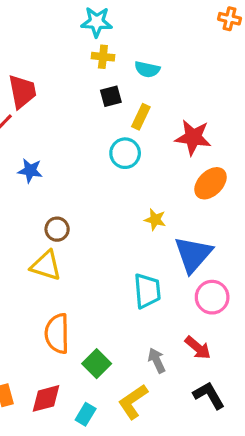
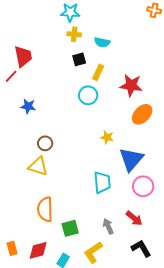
green square: (97, 364) -> (70, 228), turned 30

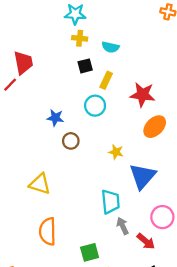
blue star: (28, 106) -> (55, 118), moved
brown circle: (45, 143) -> (71, 141), moved
pink circle: (143, 186) -> (162, 217), moved
gray arrow: (108, 226) -> (123, 226), moved
green square: (70, 228) -> (90, 252), moved

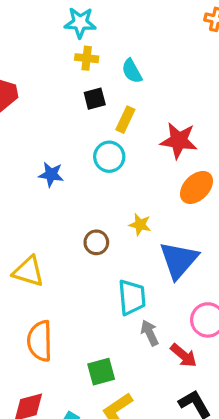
cyan semicircle: (111, 47) -> (132, 71), turned 49
brown circle: (71, 141) -> (96, 242), moved

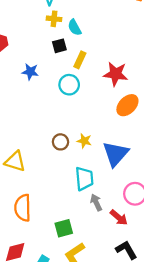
cyan semicircle: (132, 71) -> (75, 27), moved
blue star: (51, 175) -> (30, 72), moved
yellow star: (140, 225) -> (84, 141), moved

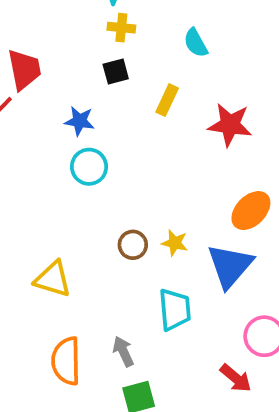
cyan semicircle: (75, 27) -> (196, 43), moved
black square: (59, 46) -> (116, 71), moved
cyan circle: (69, 85) -> (89, 167), moved
orange ellipse: (127, 105) -> (251, 211), moved
gray arrow: (96, 202) -> (123, 351), moved

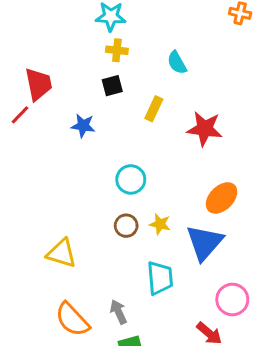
cyan circle: (89, 167) -> (131, 179), moved
orange semicircle: (66, 361) -> (72, 319), turned -42

